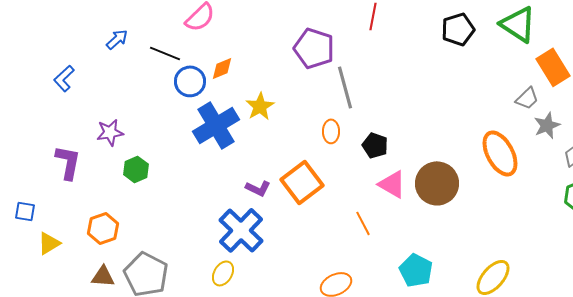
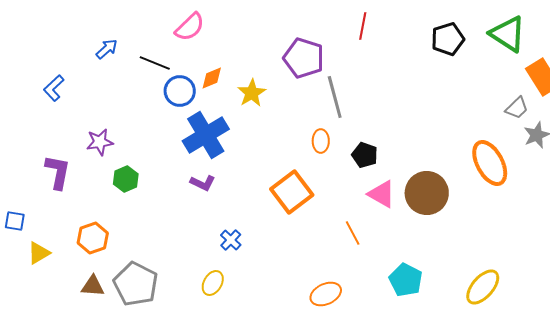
yellow star: (260, 106) -> (252, 93), moved
purple L-shape: (258, 188) -> (203, 183), moved
blue cross: (241, 230) -> (231, 240), size x0.5

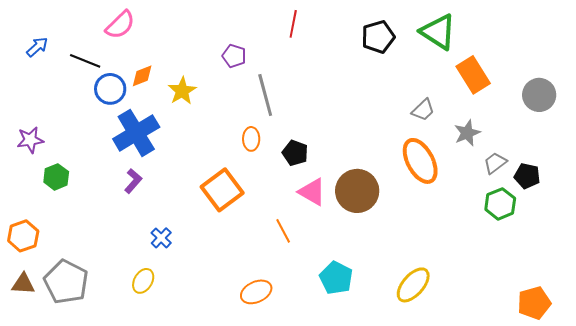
purple pentagon: (304, 58) -> (234, 56), size x0.6
gray trapezoid: (517, 108) -> (423, 110), moved
purple L-shape: (203, 183) -> (133, 181), turned -75

